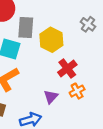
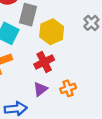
red cross: (67, 69) -> (44, 62), moved

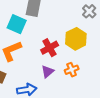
yellow hexagon: (52, 32) -> (76, 39), moved

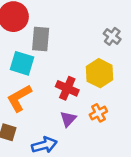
red cross: (50, 48) -> (67, 88), turned -30

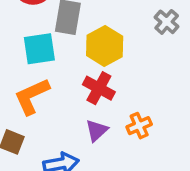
cyan square: (22, 63) -> (39, 49), turned -30
yellow hexagon: (99, 73) -> (105, 46), moved

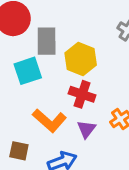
orange L-shape: (32, 96) -> (49, 121), moved, turned -104

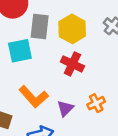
yellow hexagon: (81, 59) -> (72, 29), moved
red cross: (82, 94) -> (72, 64), moved

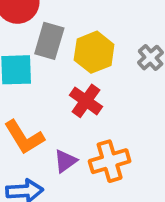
orange cross: (96, 103) -> (110, 161), size x1.5

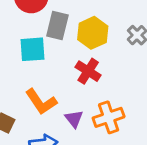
purple triangle: (65, 161) -> (74, 119), turned -30

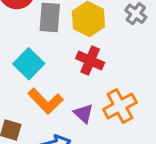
cyan square: (32, 49) -> (29, 64), moved, turned -32

